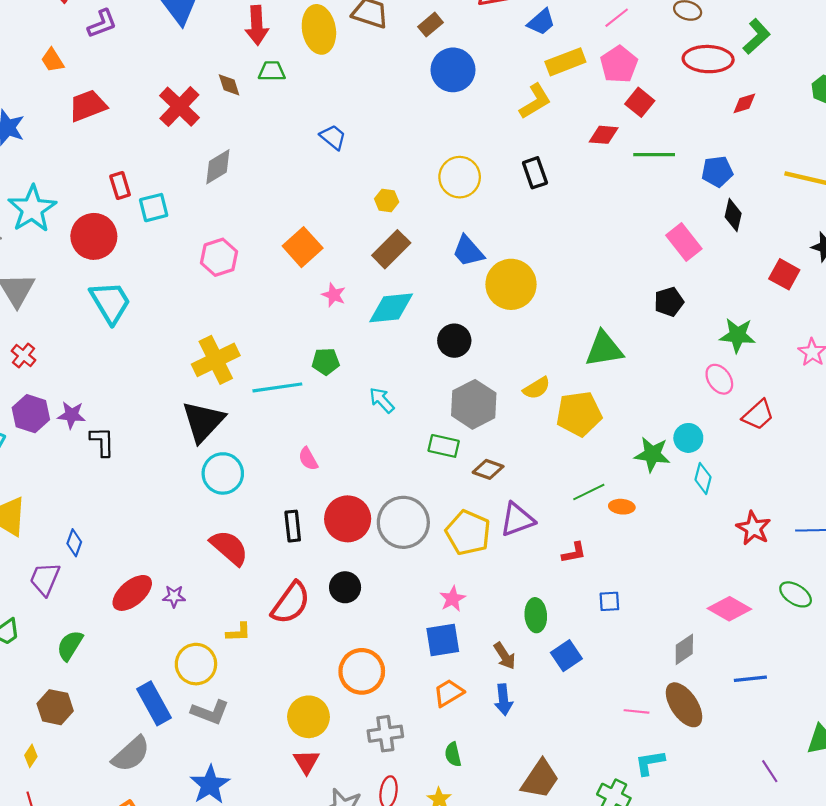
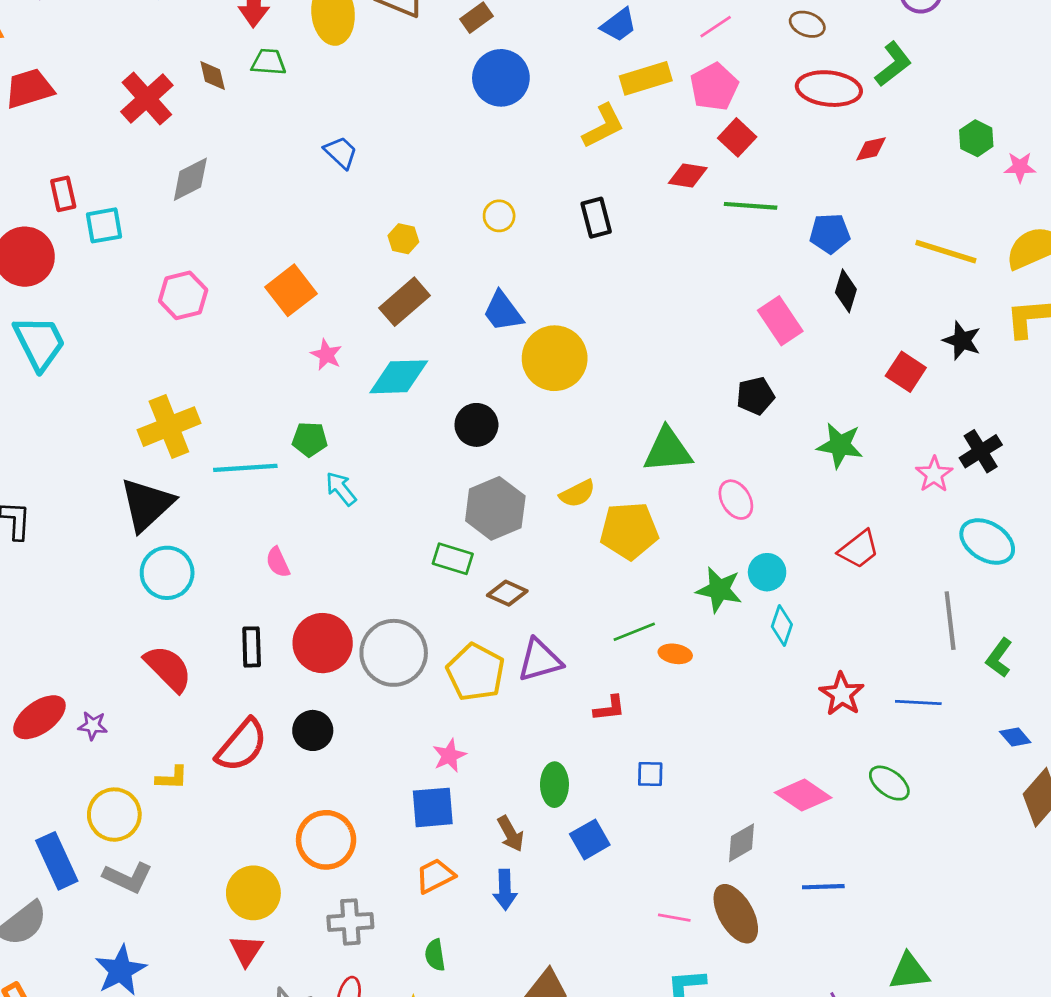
yellow circle: (460, 177) -> (499, 216), size x0.6
pink ellipse: (719, 379) -> (736, 500), moved
cyan arrow: (382, 400) -> (341, 489), moved

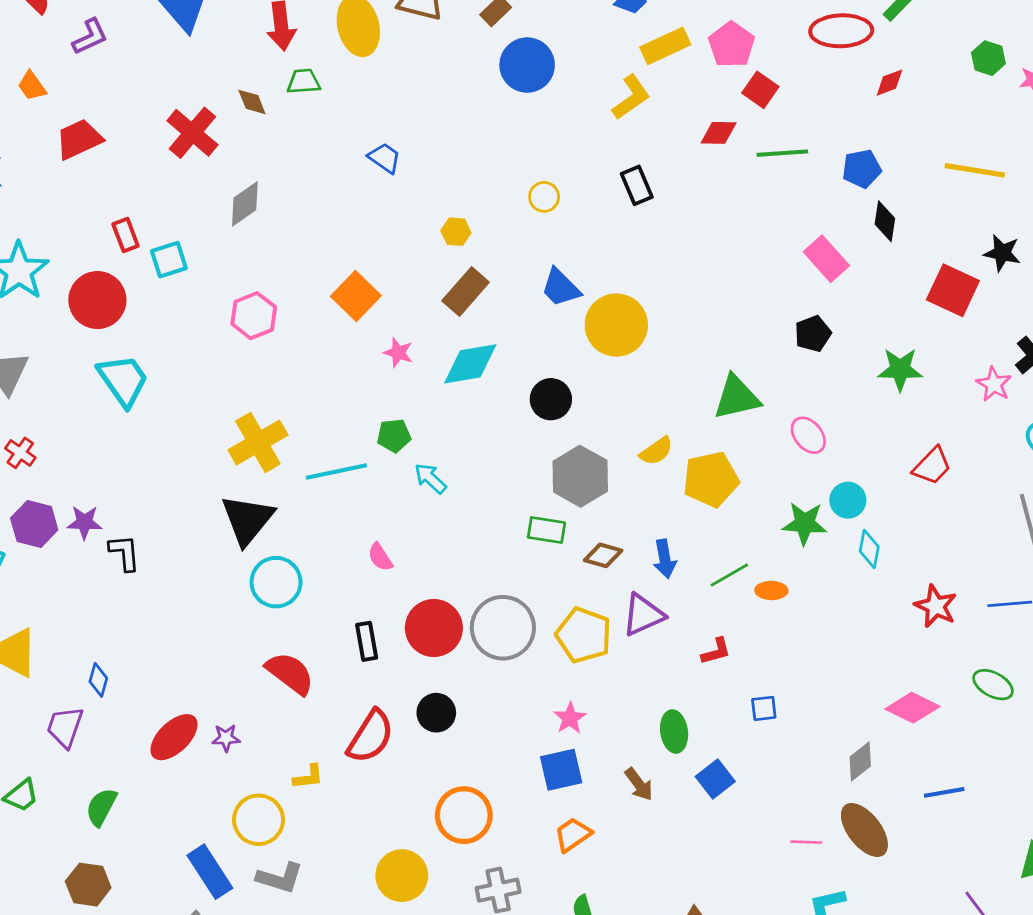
red square: (906, 372) -> (953, 290), size x1.4
blue arrow: (505, 890) -> (665, 559), moved

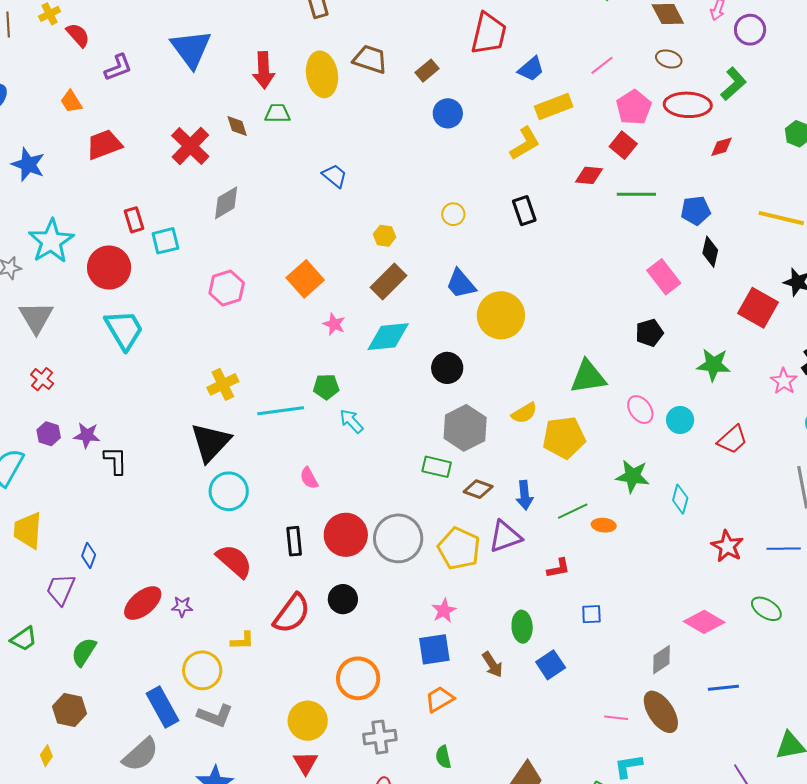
pink pentagon: (732, 45) -> (634, 107), moved
blue circle: (527, 65) -> (448, 113), size x0.7
yellow cross: (258, 443) -> (223, 384), size x0.7
cyan circle: (848, 500) -> (680, 420), moved
purple hexagon: (34, 524) -> (49, 434), size x0.7

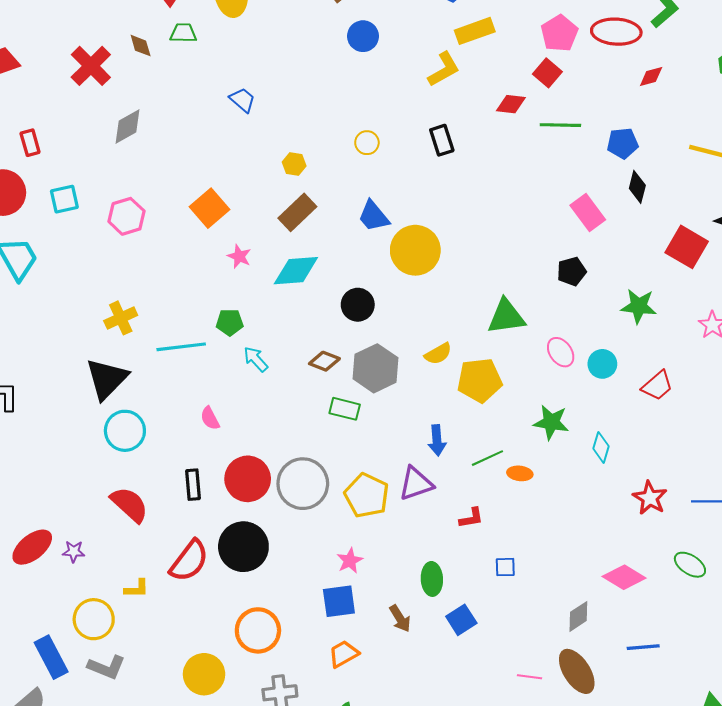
cyan square: (165, 241) -> (64, 199), moved
brown diamond: (478, 489) -> (324, 361), moved
black circle: (343, 599) -> (243, 547), size x1.6

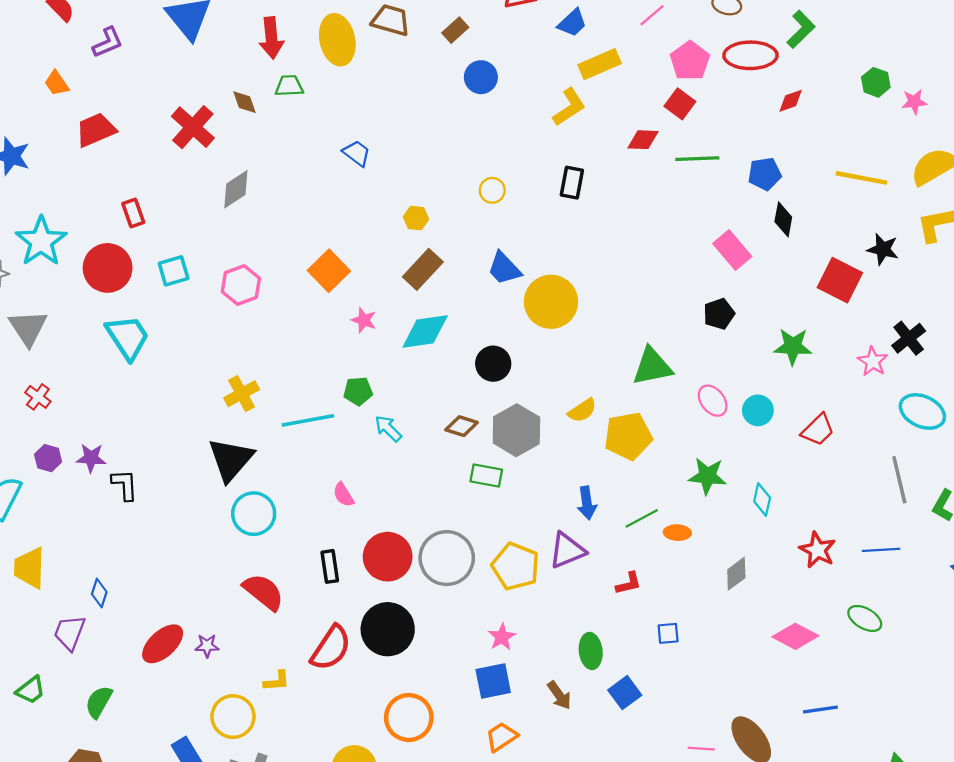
black rectangle: (442, 140) -> (572, 183), turned 32
gray diamond: (578, 616) -> (736, 574), moved

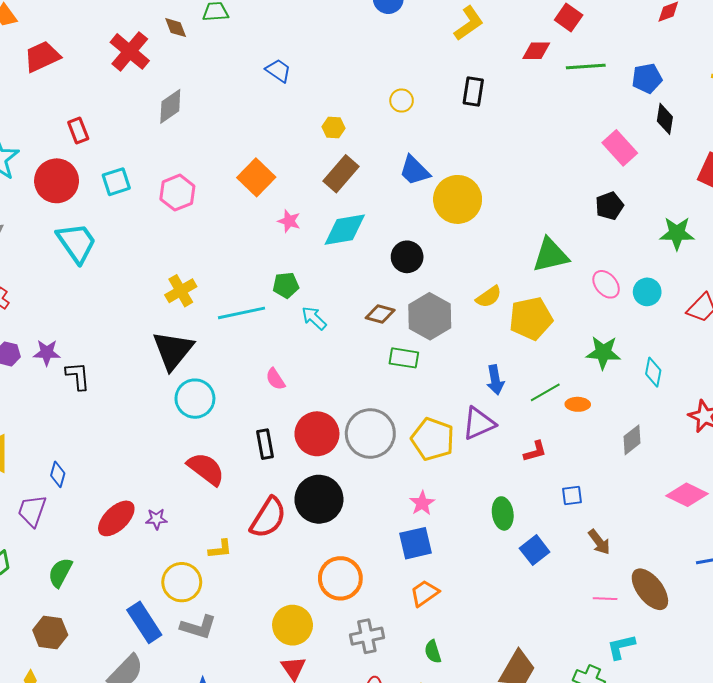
brown arrow: (559, 695) -> (599, 542), moved

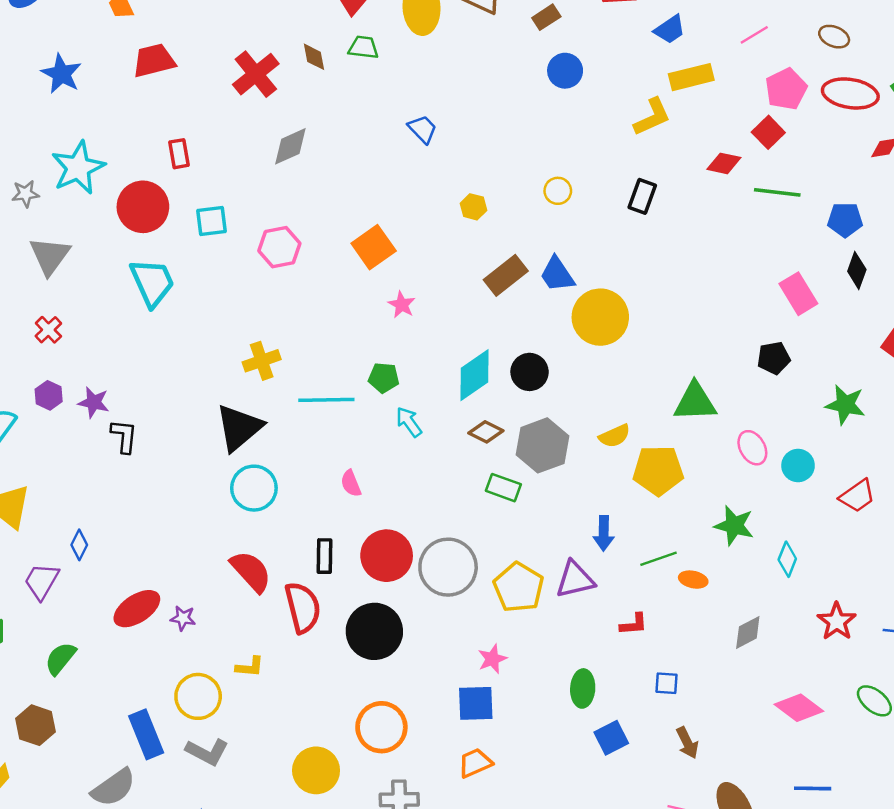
brown rectangle: (341, 174) -> (506, 275), moved
cyan diamond: (345, 230) -> (474, 375), moved, turned -36
red semicircle: (268, 518) -> (303, 607), moved, turned -57

